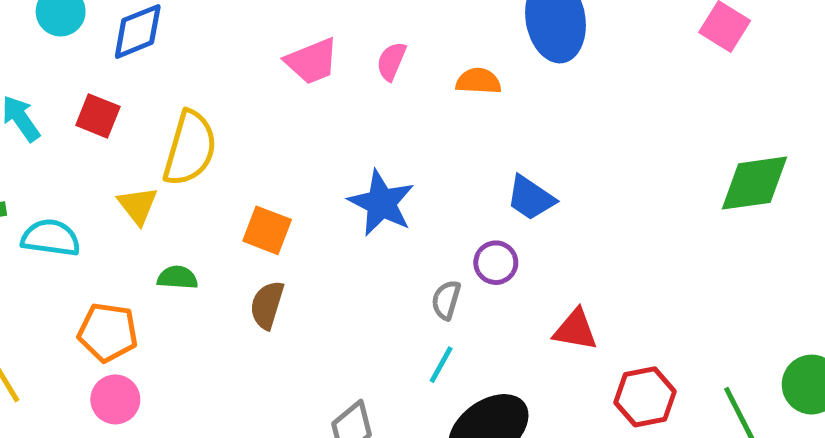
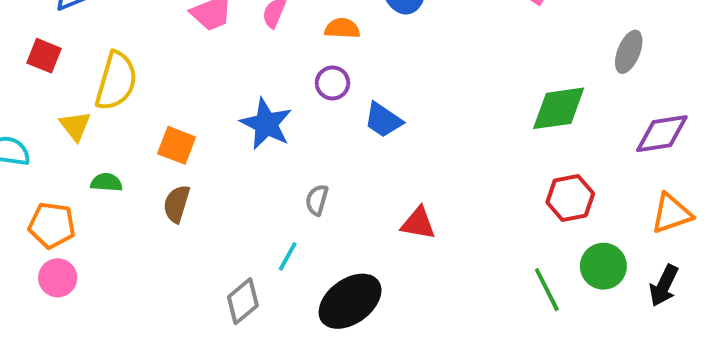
purple circle: (496, 263) -> (332, 83), moved
cyan line: (441, 365) -> (288, 256), moved
red hexagon: (645, 397) -> (570, 198), moved

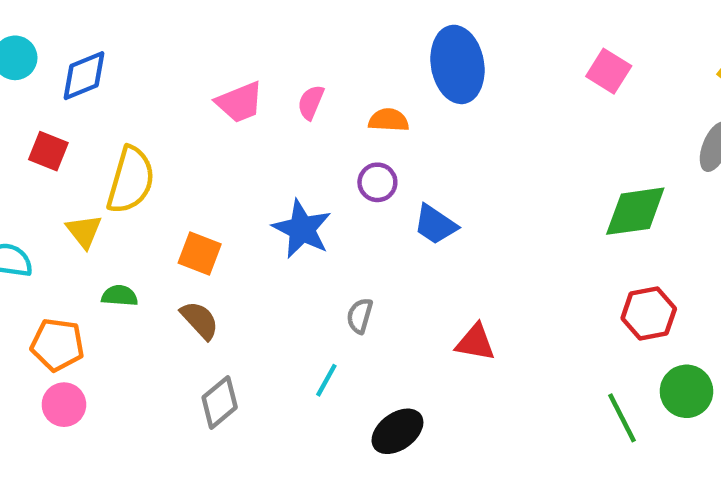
brown semicircle: (177, 204) -> (200, 320), turned 120
gray diamond: (243, 301) -> (220, 402), moved
black ellipse: (350, 301) -> (397, 431), size x0.7

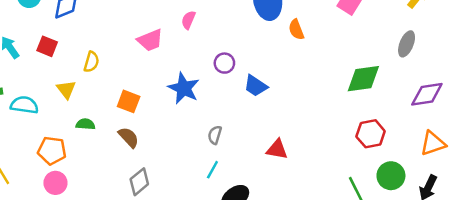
pink trapezoid: (240, 102) -> (150, 40), moved
orange semicircle: (389, 120) -> (296, 30), moved, turned -114
yellow semicircle: (131, 180) -> (91, 62), size x0.6
cyan line: (326, 380) -> (212, 170), moved

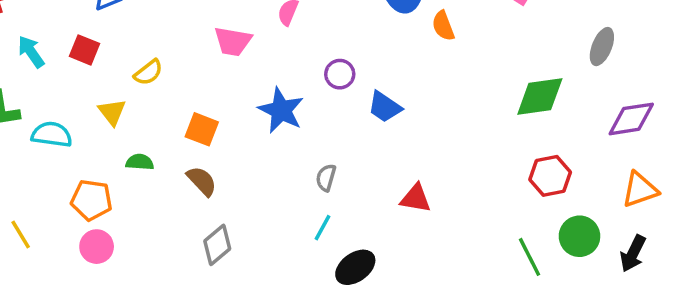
pink trapezoid: (150, 40) -> (233, 41), turned 32
yellow semicircle: (91, 62) -> (148, 72), turned 36

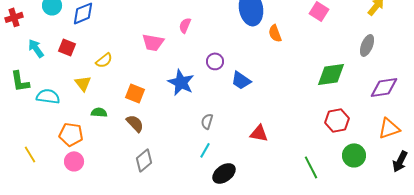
black arrow: (633, 253) -> (400, 161), moved
green line: (529, 257) -> (311, 167), moved

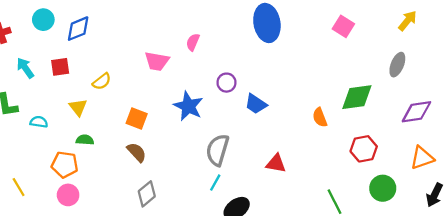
orange semicircle: (275, 33) -> (320, 117), moved
red square: (67, 47) -> (60, 67), turned -30
cyan semicircle: (48, 96) -> (39, 122), size x0.7
green semicircle: (99, 112) -> (85, 140), moved
gray semicircle: (207, 121) -> (218, 150), size x1.8

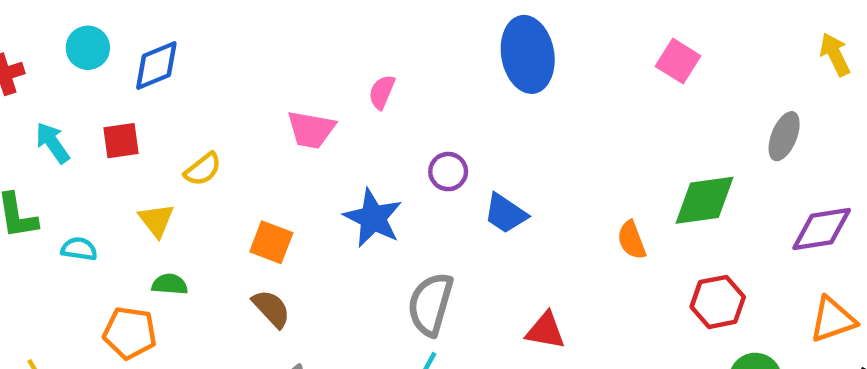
yellow arrow: (407, 21) -> (835, 54), moved, turned -65

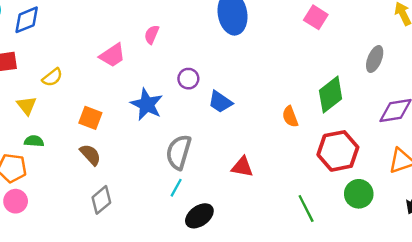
pink trapezoid: (311, 130) -> (112, 55), turned -44
green diamond: (705, 200) -> (331, 95), turned -30
red hexagon: (718, 302) -> (338, 151), size x1.4

